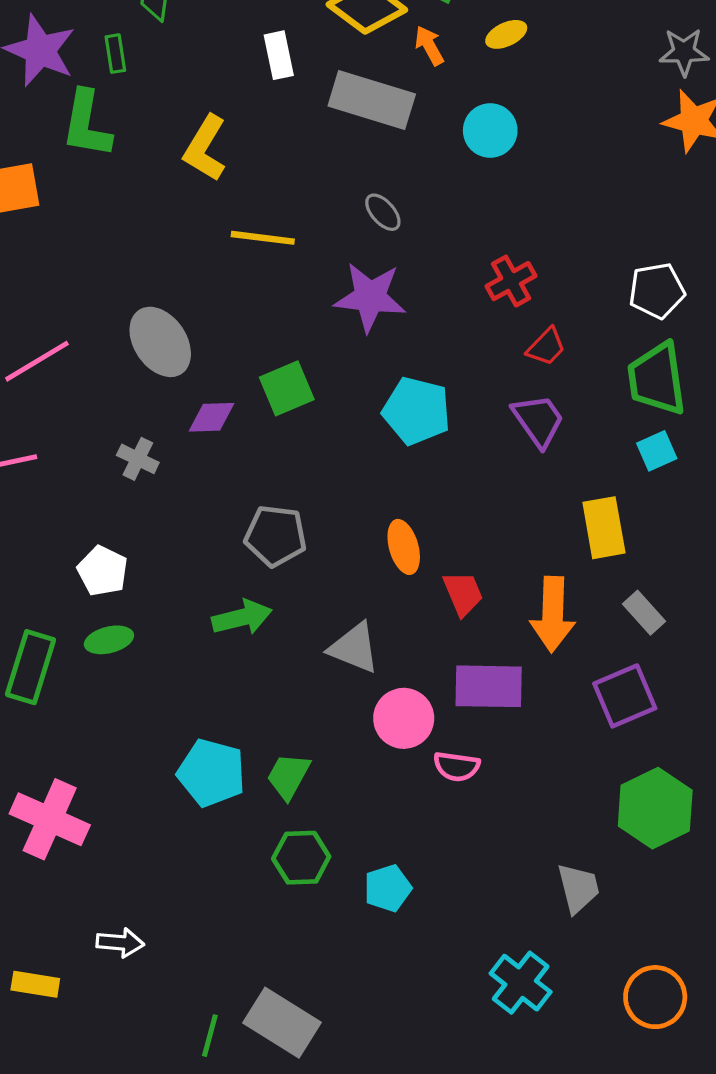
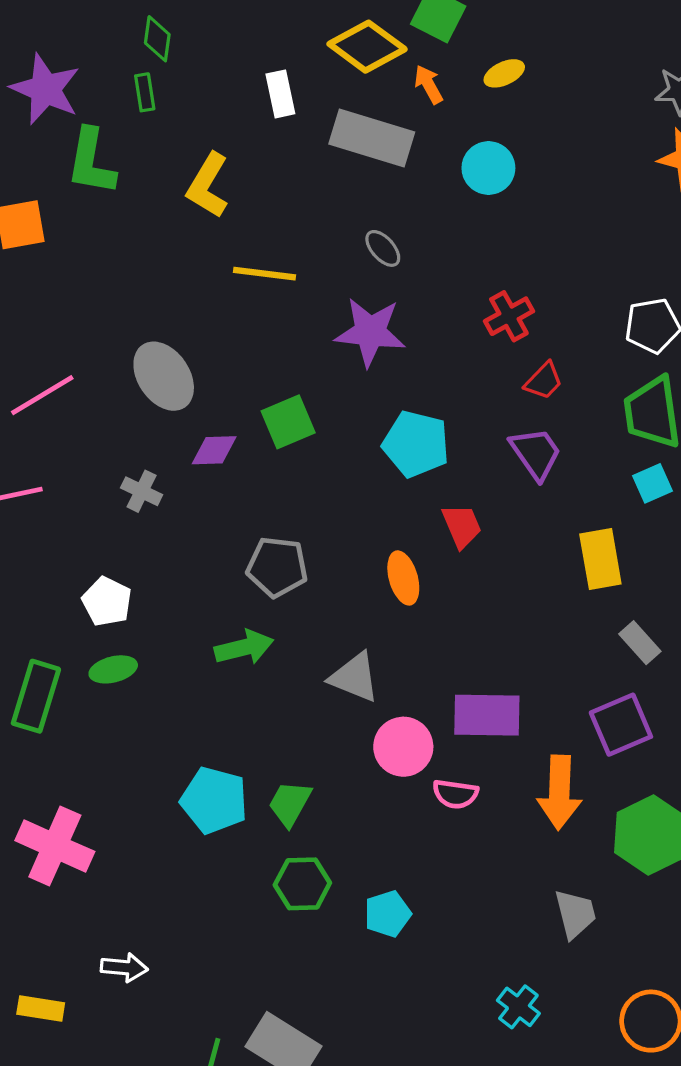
green rectangle: (115, 54) -> (145, 92), moved
red trapezoid: (463, 593) -> (462, 526), moved
orange arrow: (553, 614) -> (559, 792), moved
cyan cross: (521, 983) -> (518, 1007), size x0.7

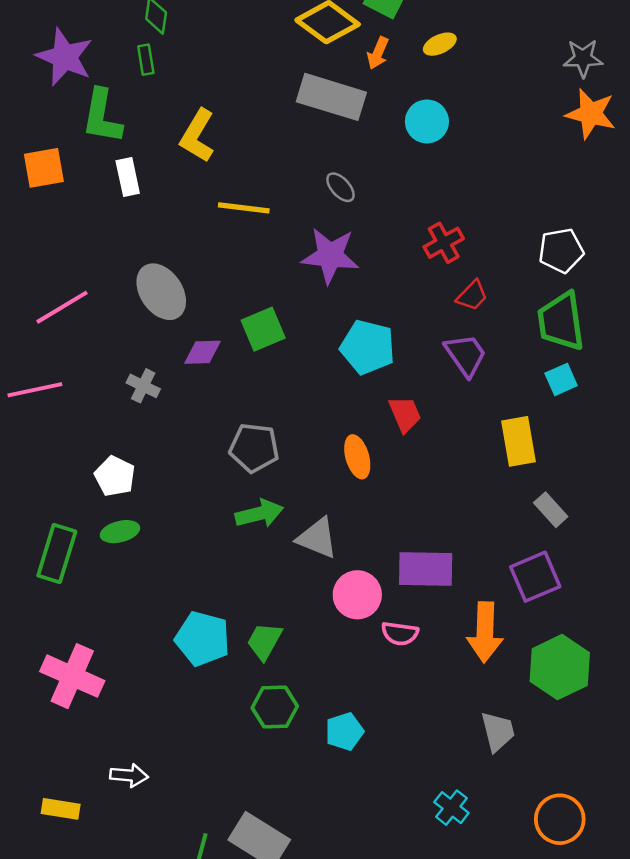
orange arrow: (429, 84) -> (378, 53), turned -128
white rectangle: (280, 94) -> (128, 177), moved
green arrow: (244, 647) -> (259, 514), moved

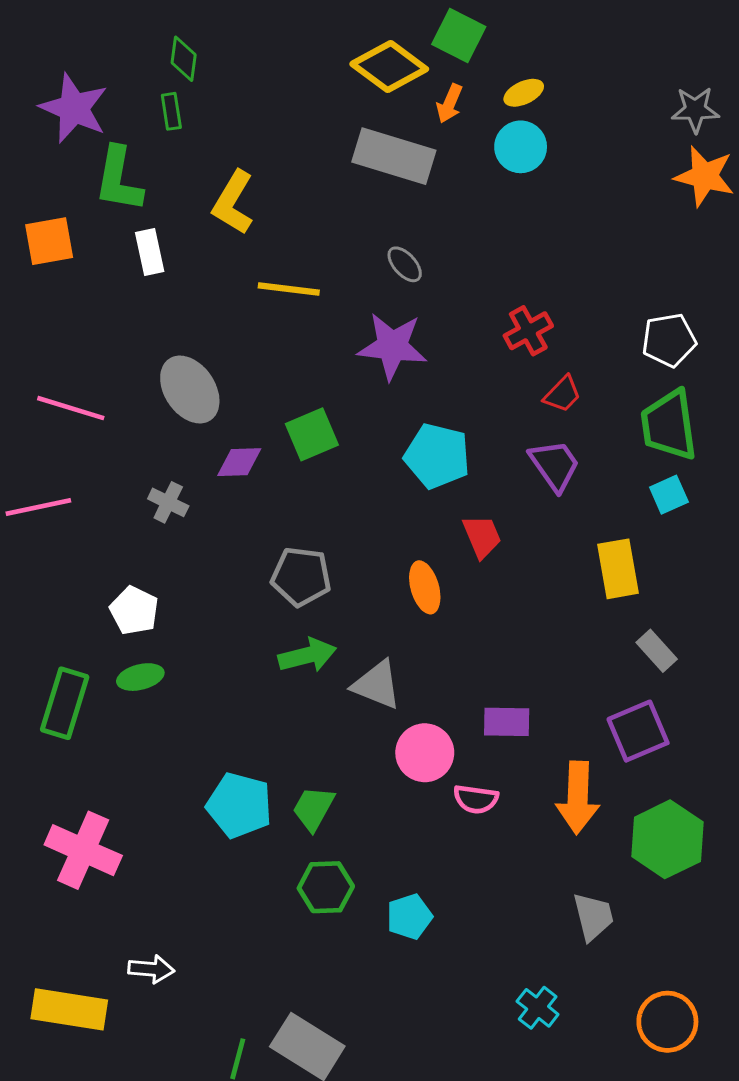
cyan circle: (427, 121) -> (521, 147), moved
pink line: (62, 307) -> (71, 408), turned 48
purple rectangle: (426, 569) -> (507, 722), size x0.7
yellow rectangle: (61, 809) -> (69, 1009), size x1.6

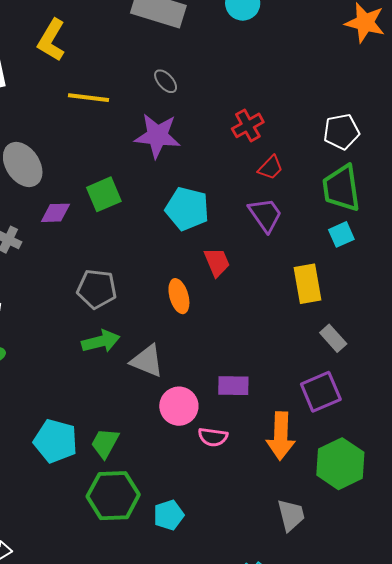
green hexagon: (326, 887) -> (113, 496), size x1.4

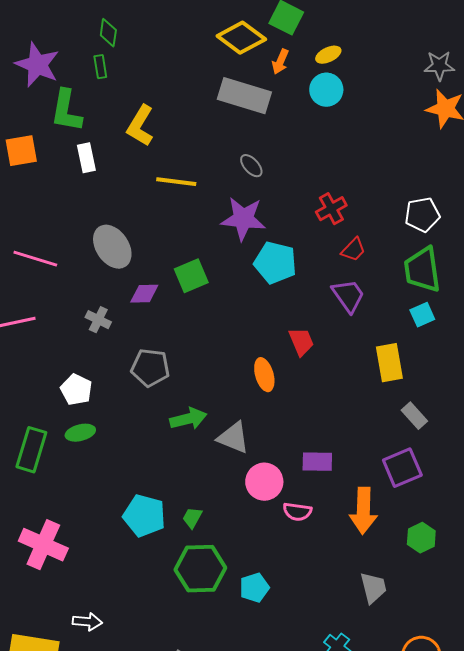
cyan pentagon: (187, 209) -> (275, 263), moved
gray pentagon: (97, 289) -> (150, 368), moved
green trapezoid: (105, 443) -> (192, 518), size x0.7
green hexagon: (340, 464) -> (421, 538), size x0.6

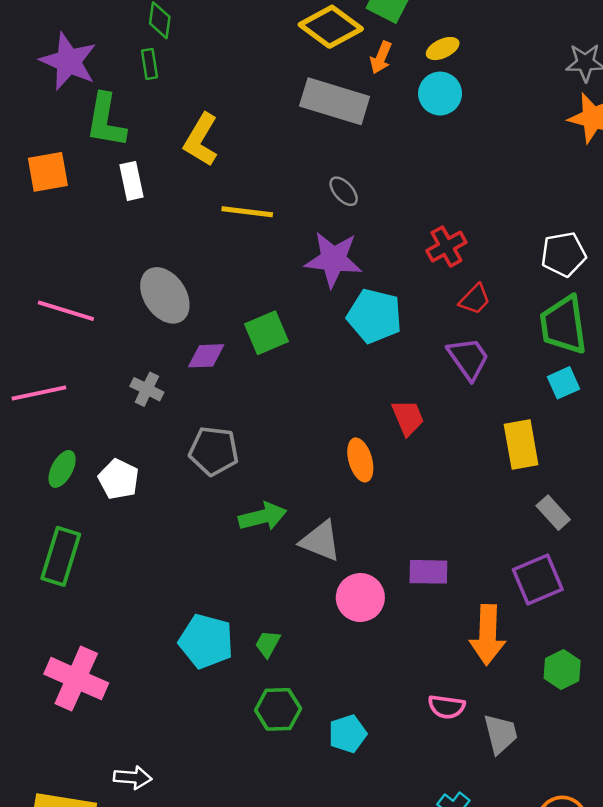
green ellipse: (80, 433) -> (62, 469), moved, turned -48
pink semicircle: (297, 512) -> (446, 707), moved
green hexagon: (200, 569) -> (278, 709), size x0.7

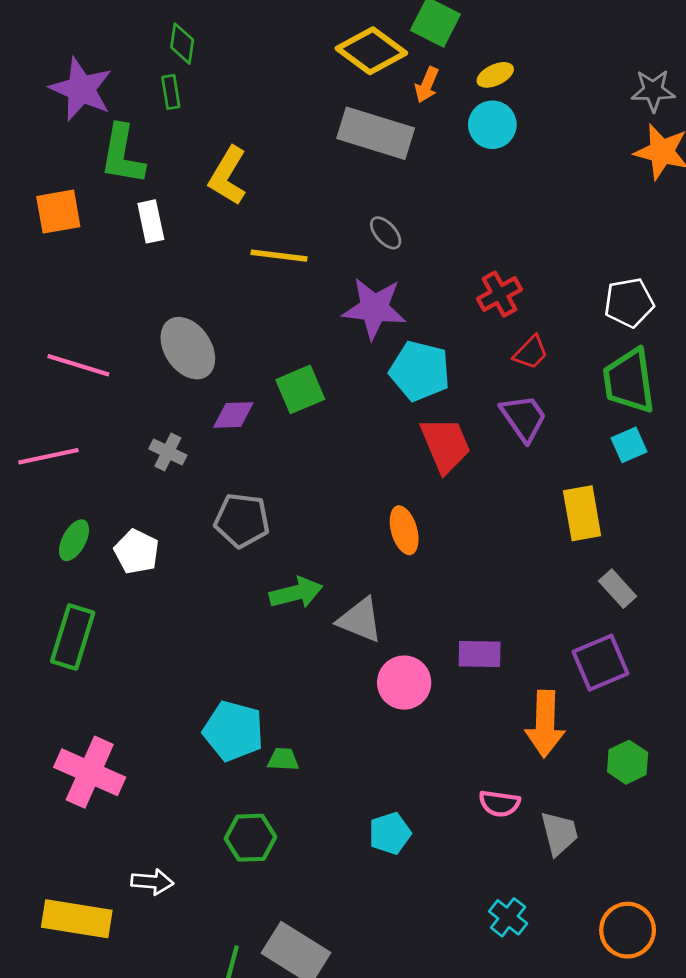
red trapezoid: (408, 418) -> (445, 445), moved, size x1.4
green trapezoid: (268, 644) -> (283, 759), moved, turned 64
green hexagon: (278, 709) -> (250, 838), moved

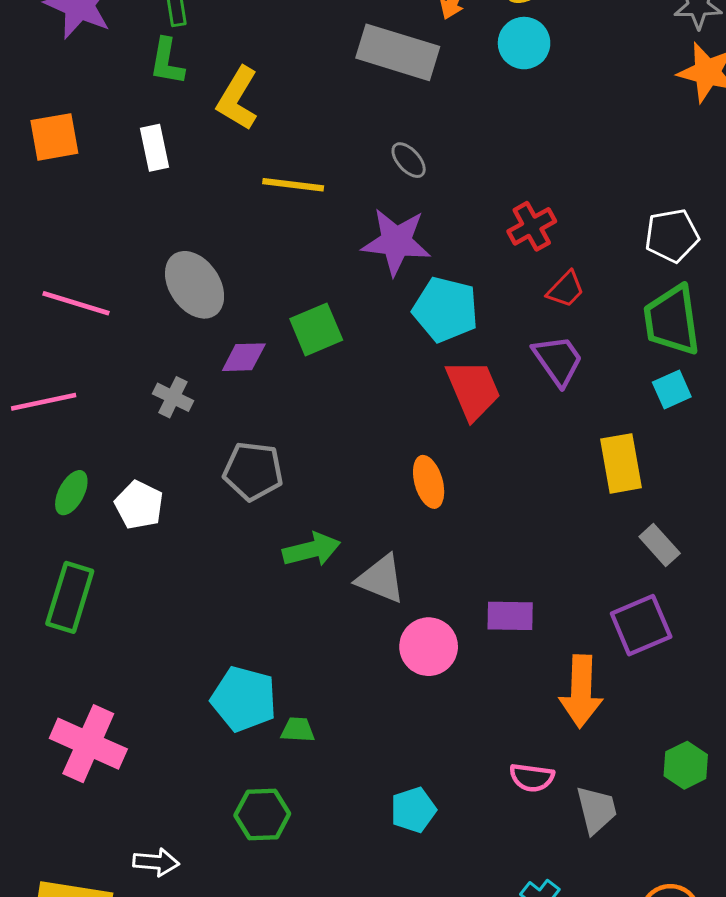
green L-shape: (122, 155) -> (167, 62), moved, size x0.7
green hexagon: (628, 762) -> (686, 765), moved

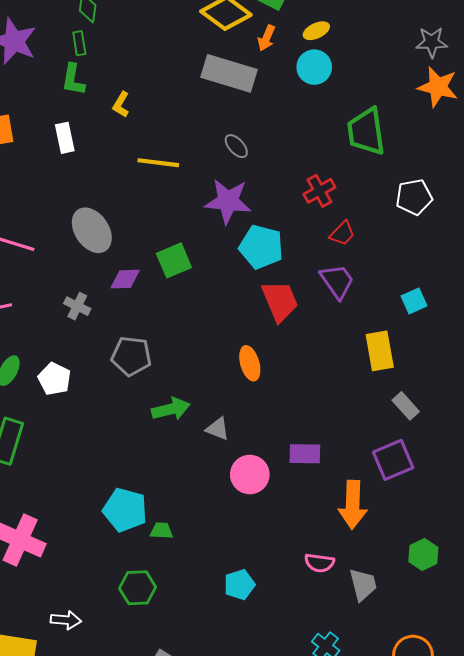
yellow L-shape: (238, 98) -> (121, 105), size x0.6
green trapezoid: (672, 320) -> (366, 132), moved
gray triangle: (381, 579) -> (218, 429), size x0.7

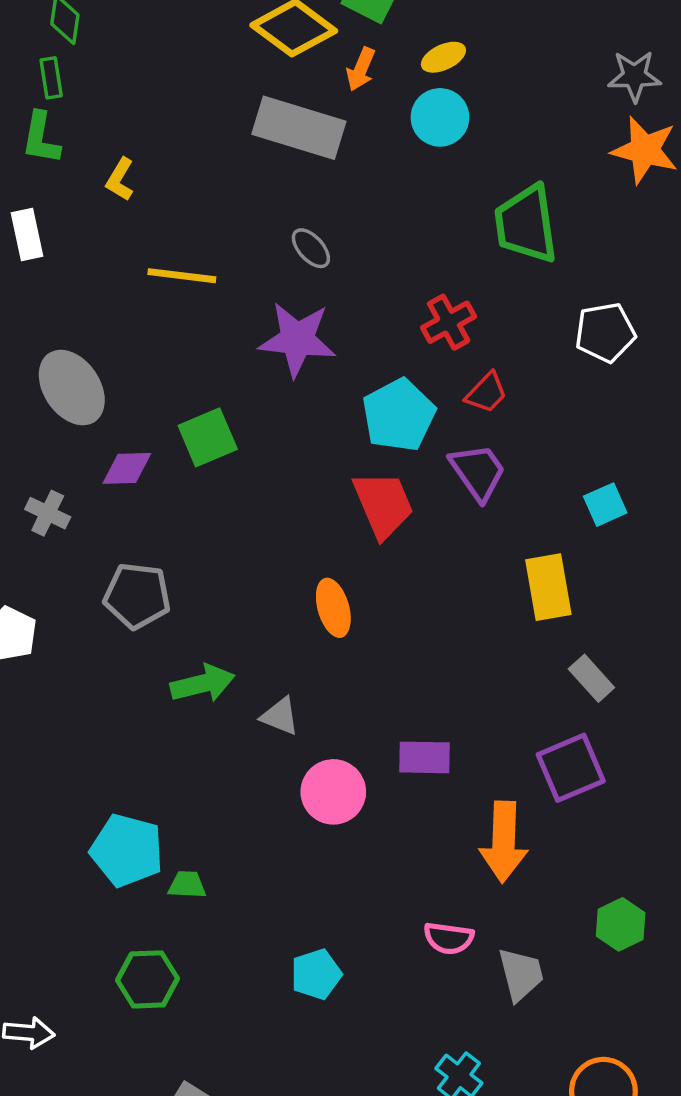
cyan pentagon: (261, 247) -> (399, 415), moved, turned 30

